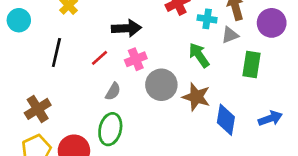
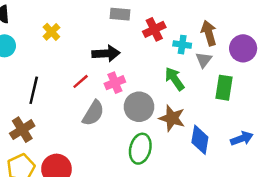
gray triangle: (230, 35) -> (204, 60), turned -30
black line: (56, 52) -> (34, 90), moved
gray semicircle: (113, 91) -> (93, 113), size x1.5
green ellipse: (110, 129) -> (140, 149), moved

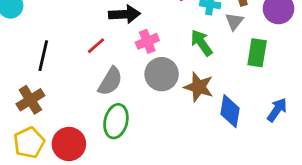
pink cross: (115, 83) -> (147, 41), moved
blue arrow: (242, 138) -> (277, 110), turned -35
green ellipse: (140, 149) -> (116, 121), moved

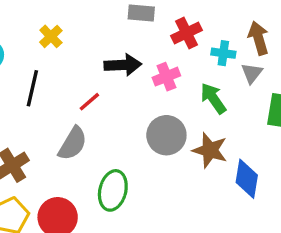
pink cross: (147, 41) -> (166, 77), moved
black line: (43, 56) -> (32, 88), moved
gray semicircle: (110, 81) -> (73, 144), moved

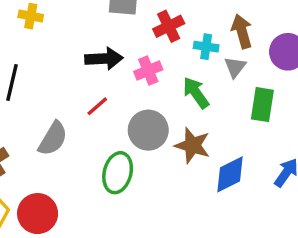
yellow cross: (51, 36) -> (31, 16), moved, turned -35
red line: (89, 102) -> (97, 106), moved
blue diamond: (247, 179) -> (230, 174), turned 54
green ellipse: (113, 190) -> (118, 173), moved

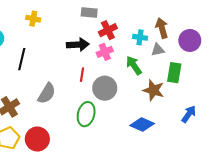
red cross: (169, 26) -> (108, 30), moved
gray triangle: (235, 67) -> (158, 50), turned 40
red line: (97, 106) -> (82, 75), moved, turned -40
brown star: (193, 145) -> (154, 90), moved
blue diamond: (230, 174) -> (142, 124), moved, turned 50

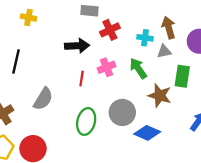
pink cross: (105, 52) -> (106, 67), moved
gray circle: (105, 88) -> (122, 112), moved

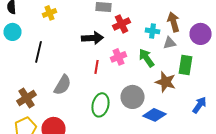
yellow cross: (28, 17) -> (50, 13), turned -32

